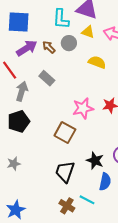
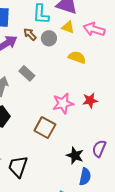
brown arrow: (49, 47) -> (30, 34), moved
black trapezoid: (65, 172) -> (18, 167), moved

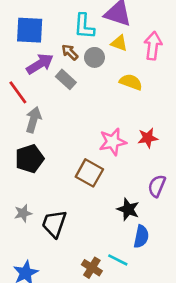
pink arrow: (94, 29) -> (153, 46), turned 80
gray rectangle: (27, 73) -> (66, 79), moved
purple semicircle: (99, 149) -> (157, 186), moved

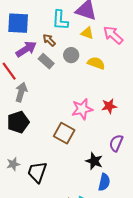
pink arrow: (153, 46) -> (113, 35), turned -55
gray circle: (94, 57) -> (71, 55), moved

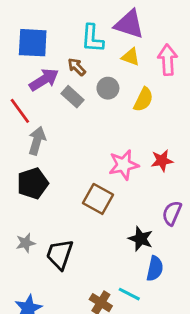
pink arrow: (113, 35) -> (168, 60), turned 45
yellow semicircle: (96, 63) -> (143, 100), turned 96

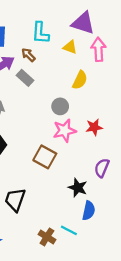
purple triangle: (129, 24) -> (83, 23), moved
gray circle: (108, 88) -> (60, 106), moved

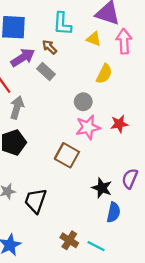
purple semicircle: (102, 168) -> (130, 179), moved
cyan line: (69, 230) -> (96, 246), moved

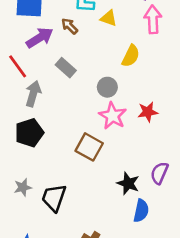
yellow triangle: (94, 39) -> (109, 18), moved
gray rectangle: (46, 71) -> (66, 68), moved
pink star: (88, 127) -> (113, 116), turned -30

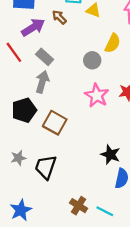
gray rectangle: (66, 68) -> (45, 57), moved
gray circle: (107, 87) -> (92, 60), moved
gray arrow: (33, 94) -> (42, 82), moved
brown square: (89, 147) -> (55, 123), moved

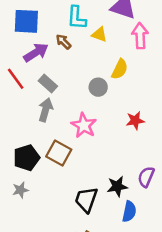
pink star: (97, 95) -> (84, 125), moved
black pentagon: (24, 110) -> (26, 158), moved
black star: (110, 155) -> (117, 186), turned -30
black trapezoid: (46, 167) -> (86, 200), moved

